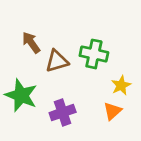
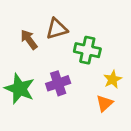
brown triangle: (57, 61) -> (57, 29), moved
purple cross: (63, 112) -> (58, 83), moved

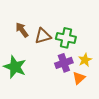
brown triangle: (57, 29) -> (43, 36), moved
purple cross: (58, 83) -> (64, 63), moved

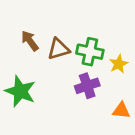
yellow star: (85, 60) -> (119, 64), moved
orange triangle: (79, 78) -> (121, 110), moved, turned 48

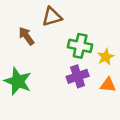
brown triangle: (59, 49) -> (52, 17), moved
orange triangle: (121, 110) -> (108, 85), moved

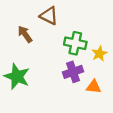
brown triangle: (52, 17) -> (49, 16), turned 42
orange triangle: (108, 85) -> (94, 87), moved

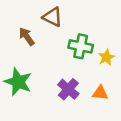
purple cross: (73, 72) -> (68, 89), moved, turned -30

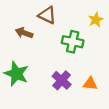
brown arrow: (27, 37) -> (24, 33), turned -35
yellow star: (106, 57) -> (96, 20), moved

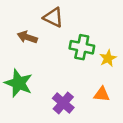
yellow star: (96, 20) -> (108, 58), moved
purple cross: (62, 80) -> (63, 103), moved

